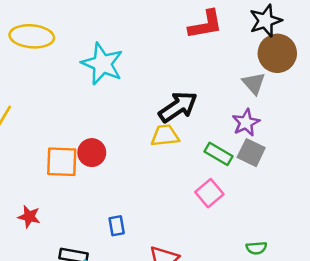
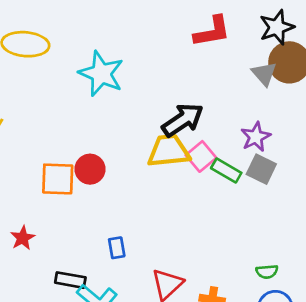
gray triangle: (254, 83) -> (264, 74), moved
yellow trapezoid: (165, 136) -> (169, 151), size x1.4
pink square: (209, 193) -> (201, 156), moved
red star: (29, 217) -> (23, 238), turned 30

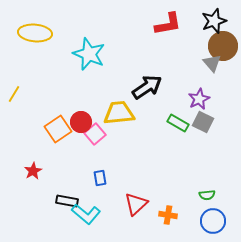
gray triangle: (264, 74) -> (212, 63), moved
yellow trapezoid: (169, 151) -> (119, 113), moved
pink square: (201, 156) -> (95, 134), moved
orange square: (58, 179) -> (58, 129), turned -36

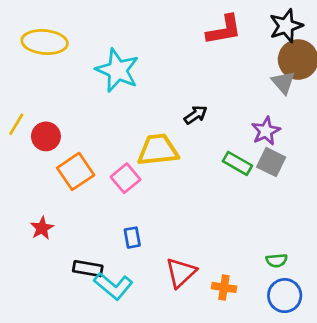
black arrow: (147, 87) -> (196, 115), size x0.6
red circle: (81, 122) -> (46, 136), moved

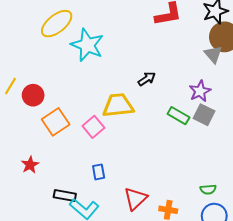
yellow ellipse: (45, 42) -> (57, 24), moved, turned -44

